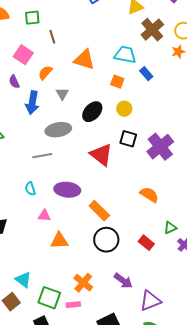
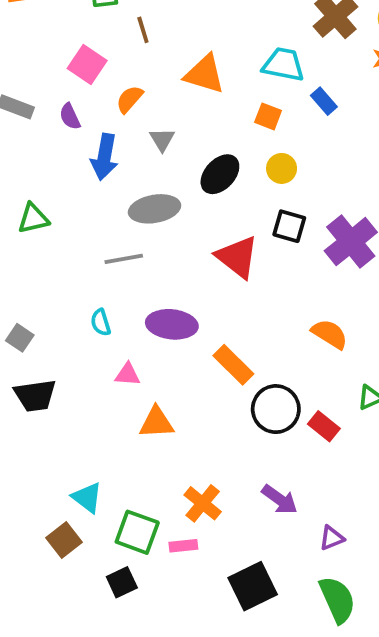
black circle: (106, 240) -> (276, 409), moved
purple triangle: (150, 301) -> (332, 538), size x0.6

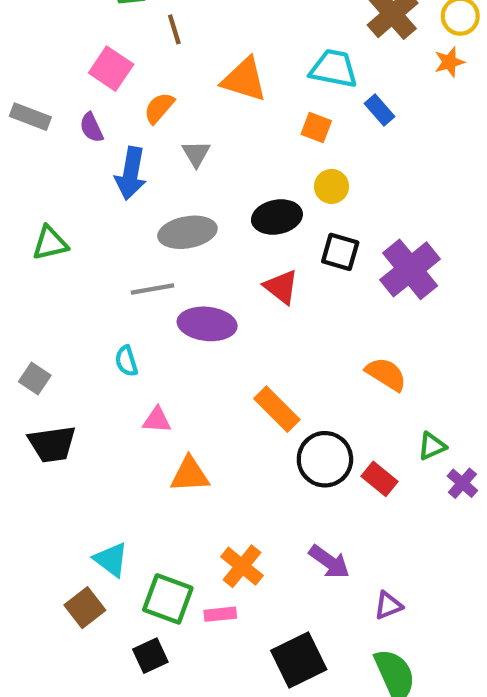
black ellipse: (220, 174) -> (277, 217), moved, turned 36
red triangle: (237, 257) -> (281, 287), size x0.7
purple ellipse: (172, 324) -> (207, 324), moved

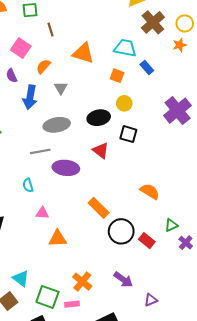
purple cross: (410, 269) -> (178, 111), moved

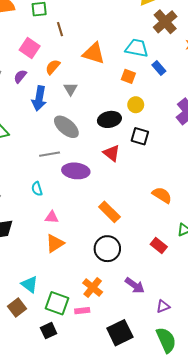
purple semicircle: (12, 76) -> (20, 76), turned 64
gray ellipse: (57, 125) -> (66, 127), turned 50
black circle: (121, 231) -> (107, 249), moved
orange triangle: (58, 239) -> (55, 243), moved, turned -30

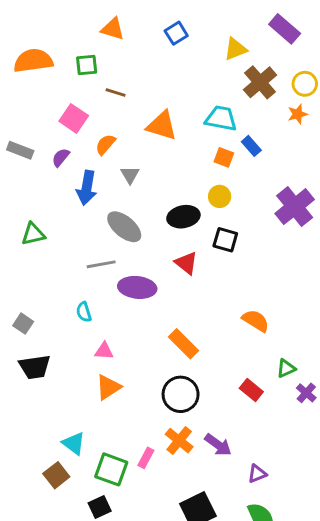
brown line: (60, 29) -> (116, 92), turned -56
orange square: (128, 76) -> (224, 157), moved
orange cross: (93, 288) -> (179, 441), moved
pink rectangle: (82, 311) -> (146, 458), moved, turned -56

